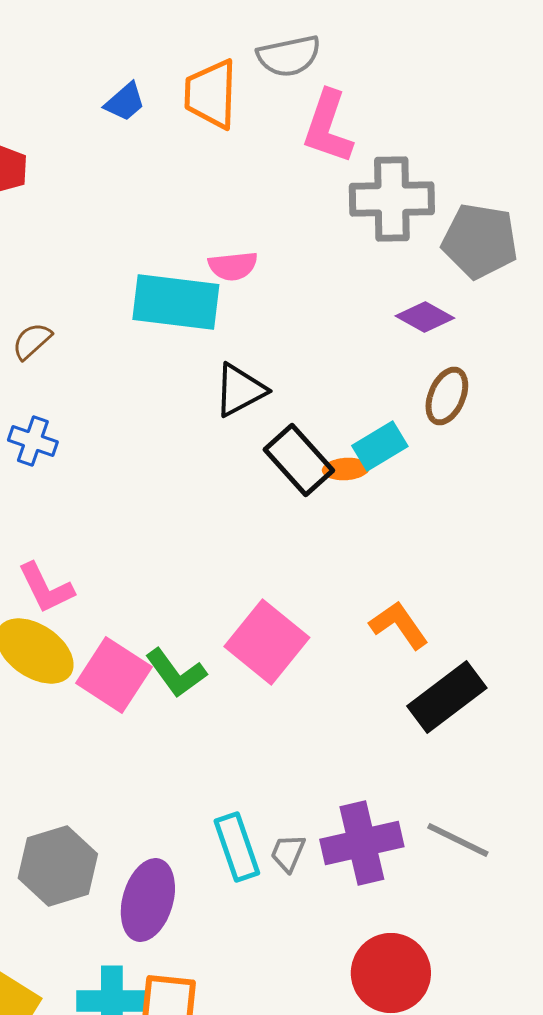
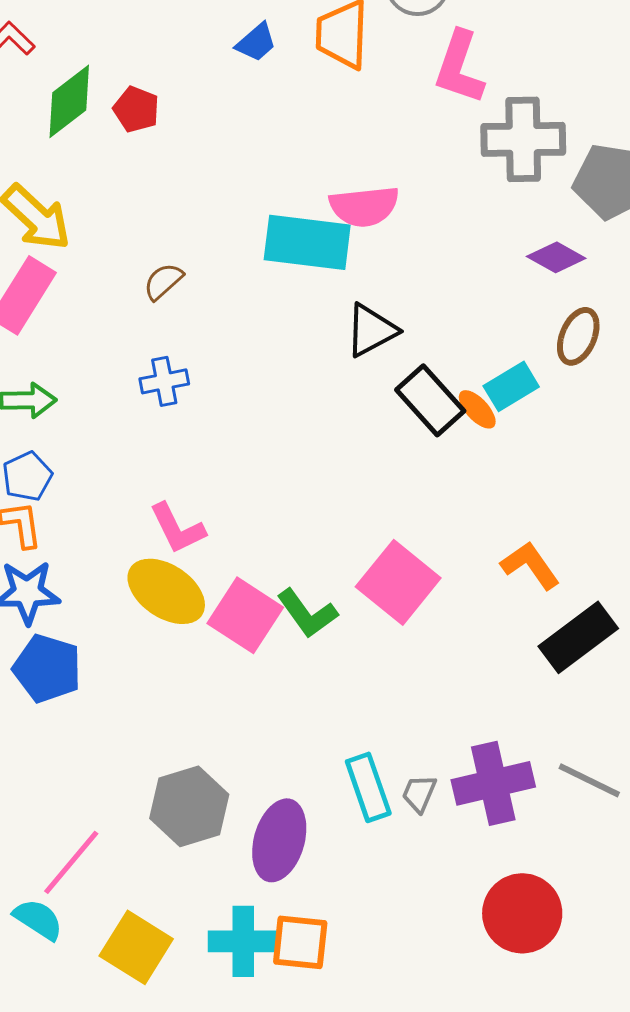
pink semicircle: (233, 266) -> (364, 206), size x1.4
blue cross: (33, 441) -> (164, 381), turned -30
orange ellipse: (346, 469) -> (477, 409), turned 51

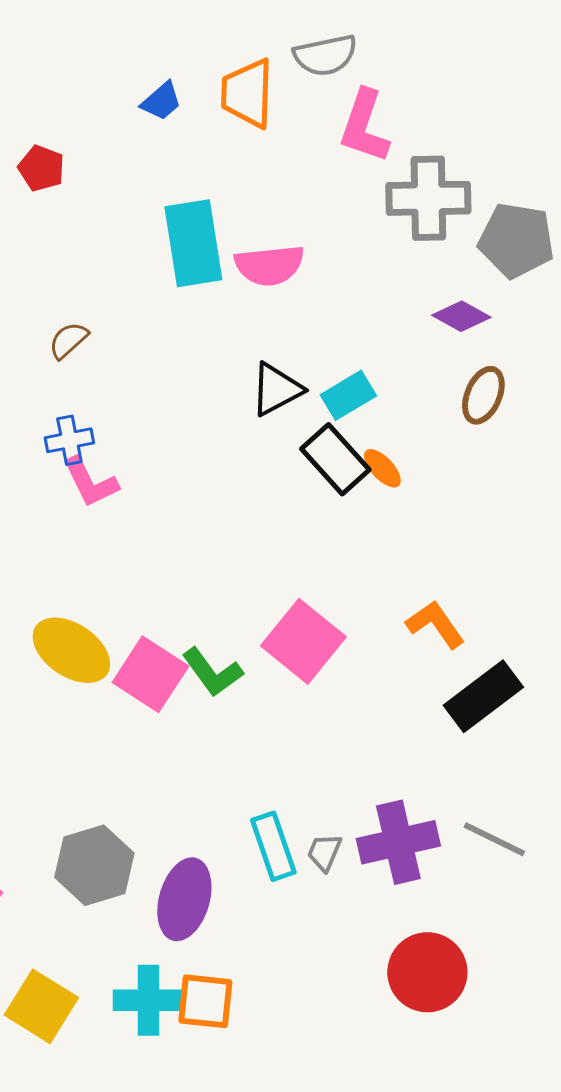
cyan rectangle: (307, 242) -> (193, 243), moved, turned 74
cyan rectangle: (511, 386) -> (348, 395), moved
pink L-shape: (177, 528) -> (90, 482), moved

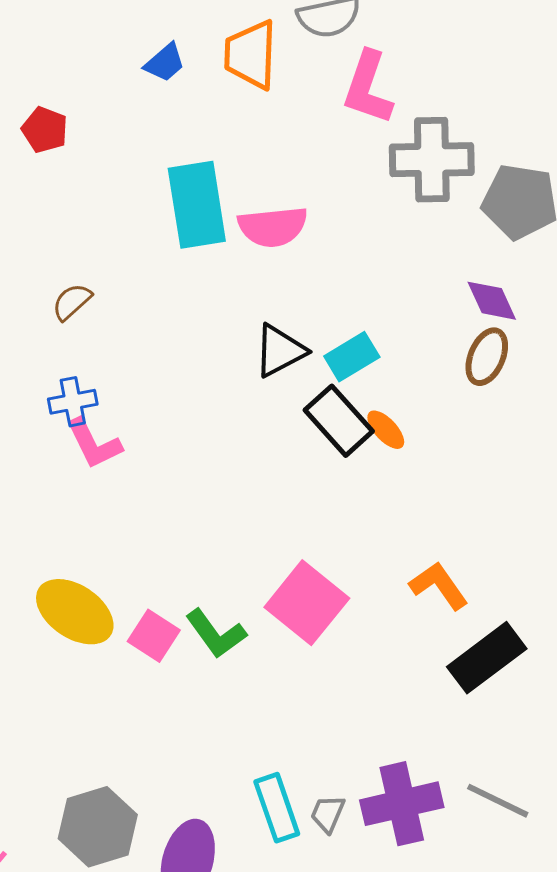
purple diamond: (461, 316) -> (492, 301), moved, turned 36
pink square: (150, 674) -> (154, 636), size x0.7

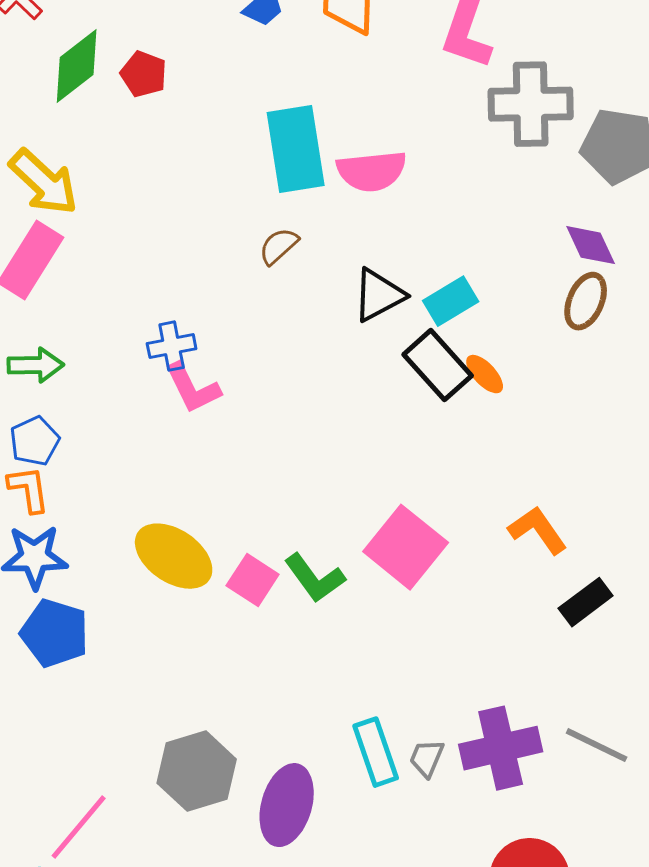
brown semicircle: (72, 302) -> (279, 246), moved
black rectangle: (487, 658) -> (586, 602), size x0.7

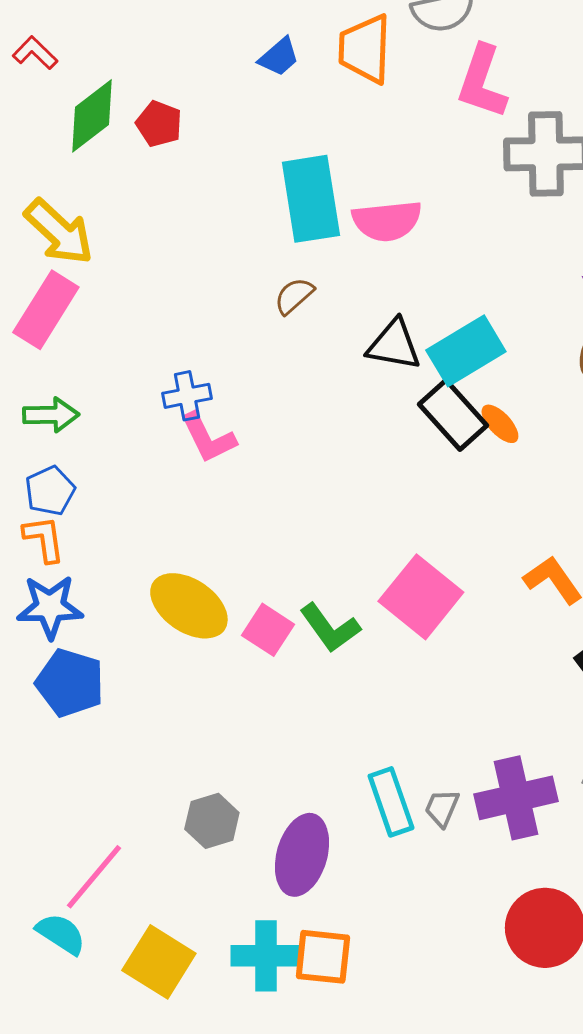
black triangle: (379, 295) -> (394, 345), turned 38
cyan rectangle: (451, 301) -> (466, 351), size x1.4
gray hexagon: (197, 771) -> (212, 821), size x0.7

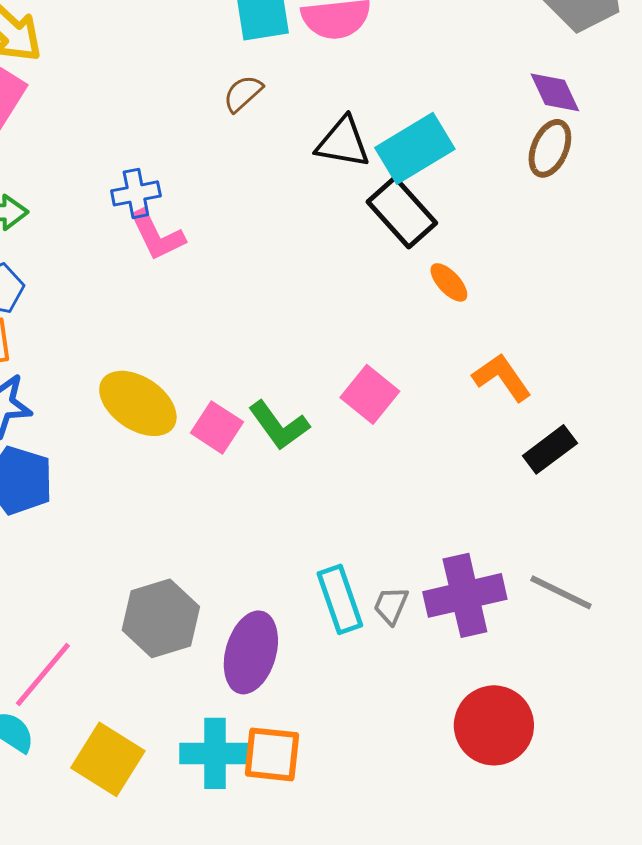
orange ellipse: (500, 424) -> (449, 282), moved
pink square: (421, 597) -> (370, 394), size x0.7
gray hexagon: (212, 821) -> (161, 618), size x1.4

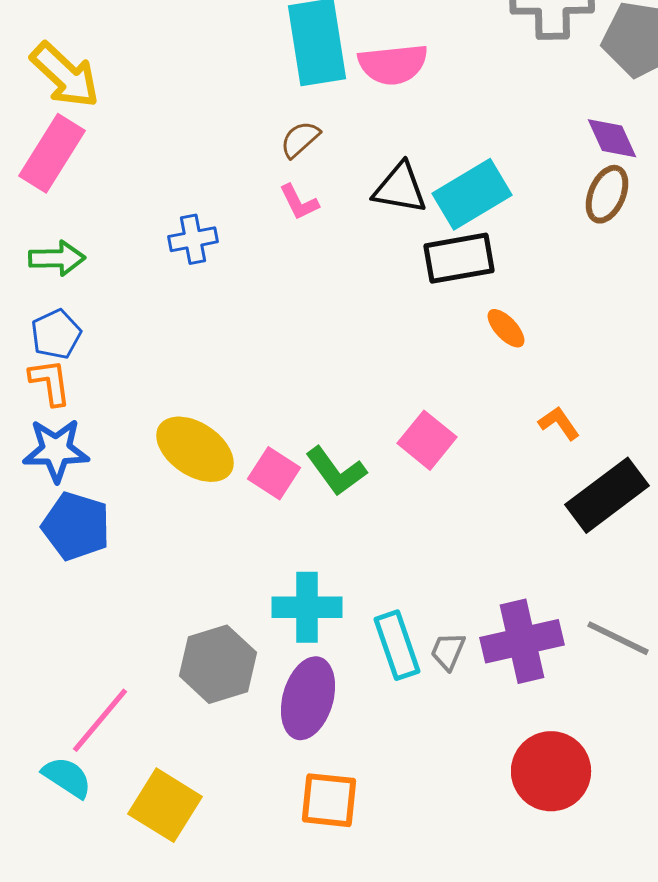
black rectangle: (402, 212) -> (459, 258), turned -58
pink L-shape: (157, 235) -> (299, 202), moved, size x0.7
orange L-shape: (502, 377) -> (559, 423), size x0.7
black rectangle: (550, 449) -> (607, 495), size x1.5
cyan cross: (215, 753) -> (307, 607), moved

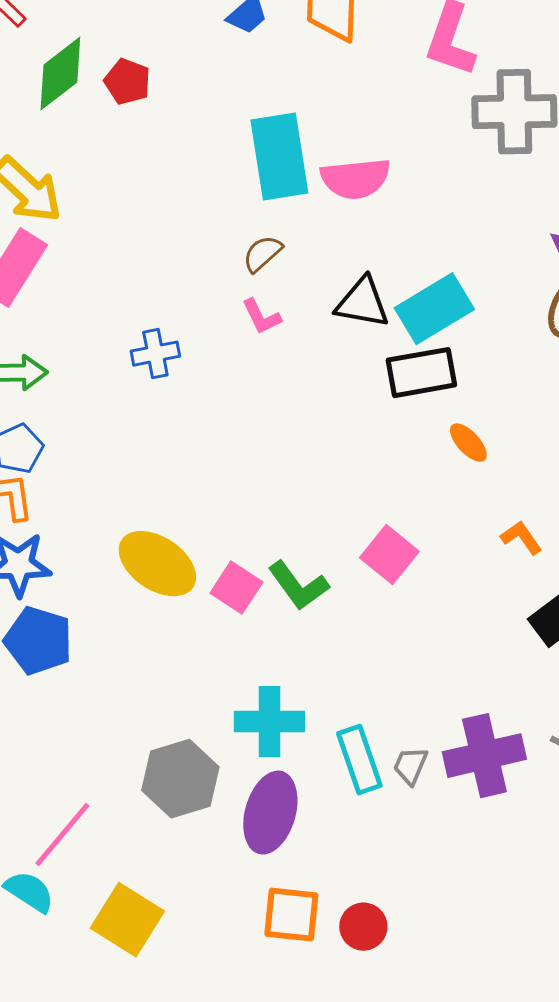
red circle: (551, 771) -> (363, 927), moved, size x0.6

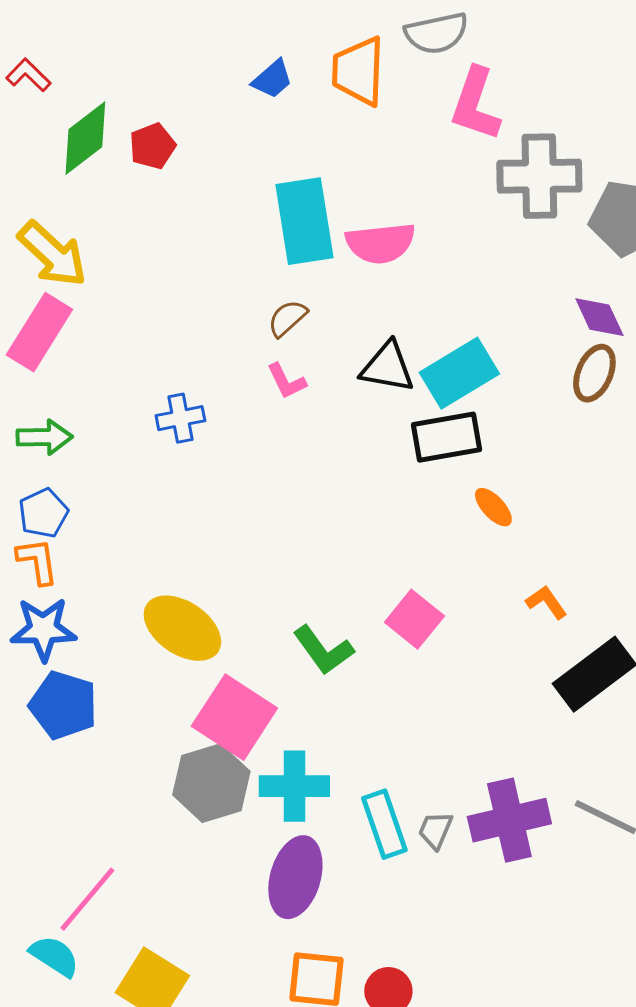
red pentagon: (127, 82) -> (152, 146), turned 30
pink square: (236, 588) -> (234, 717), moved, size x1.6
gray hexagon: (180, 779) -> (211, 783), moved

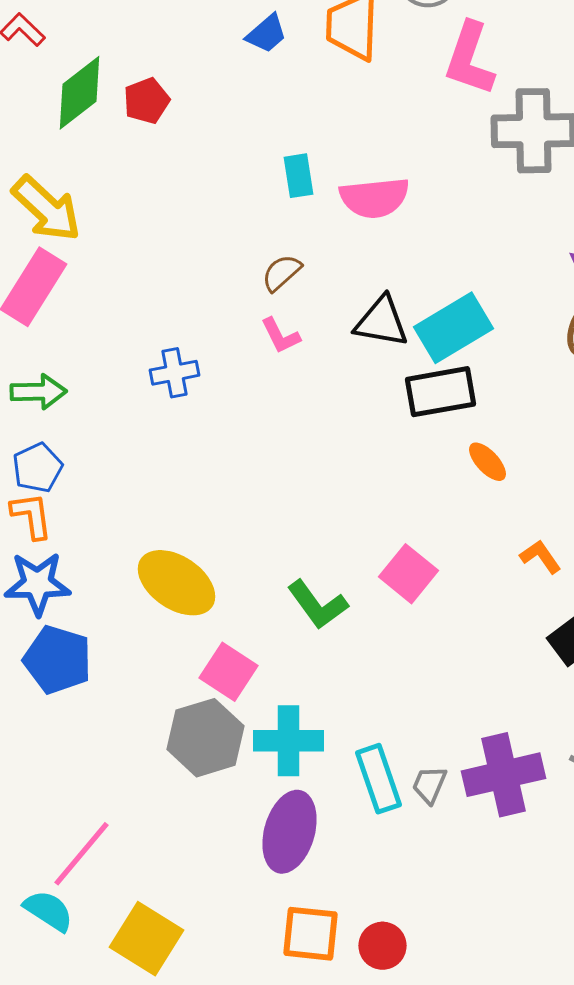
cyan rectangle: (304, 221) -> (298, 176), size x0.5
pink square: (234, 717) -> (228, 672), size x0.7

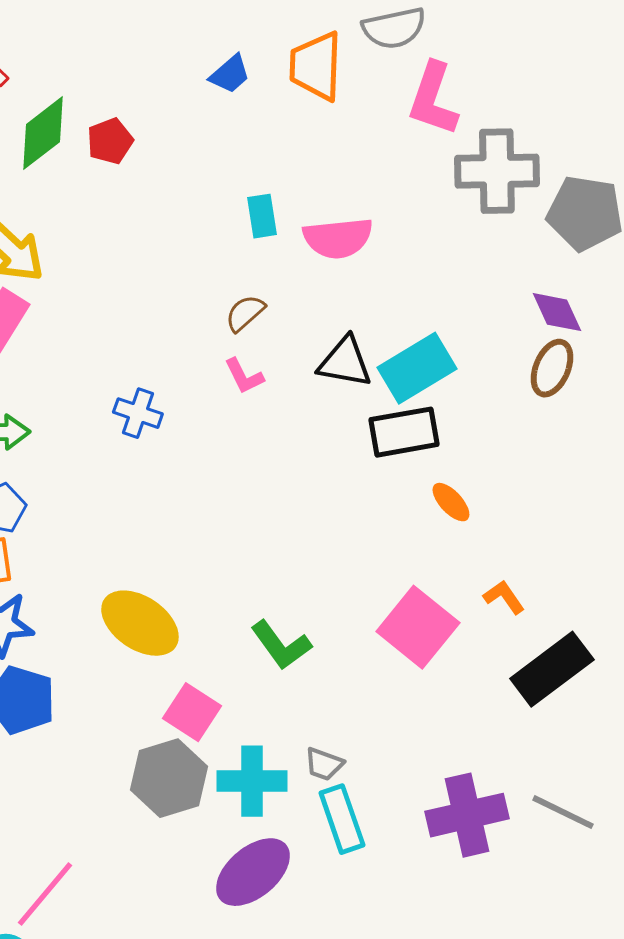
blue cross: (174, 373) -> (138, 413), turned 30
pink square: (408, 574) -> (418, 627), moved, size x1.4
gray trapezoid: (430, 785) -> (324, 764), moved, turned -93
purple ellipse: (290, 832) -> (253, 872), turned 34

